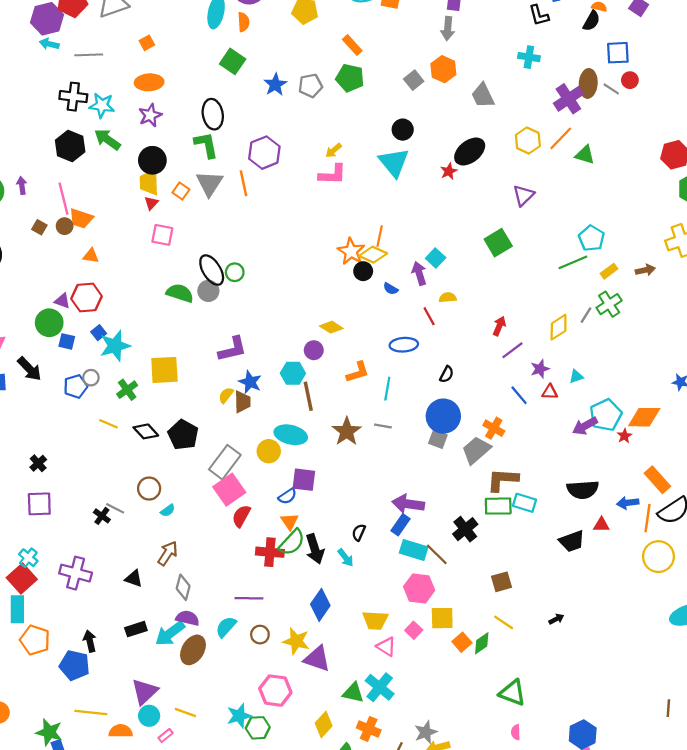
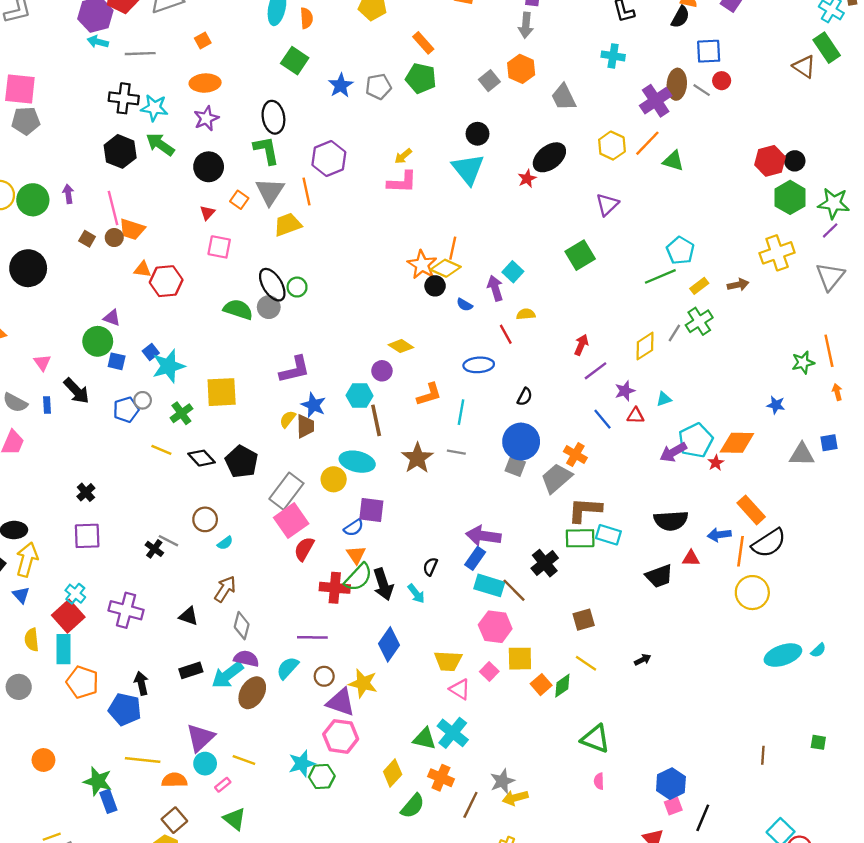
yellow trapezoid: (149, 182) -> (288, 225), moved, turned 72
red hexagon: (87, 298) -> (166, 281), moved
purple triangle: (317, 659) -> (341, 702), moved

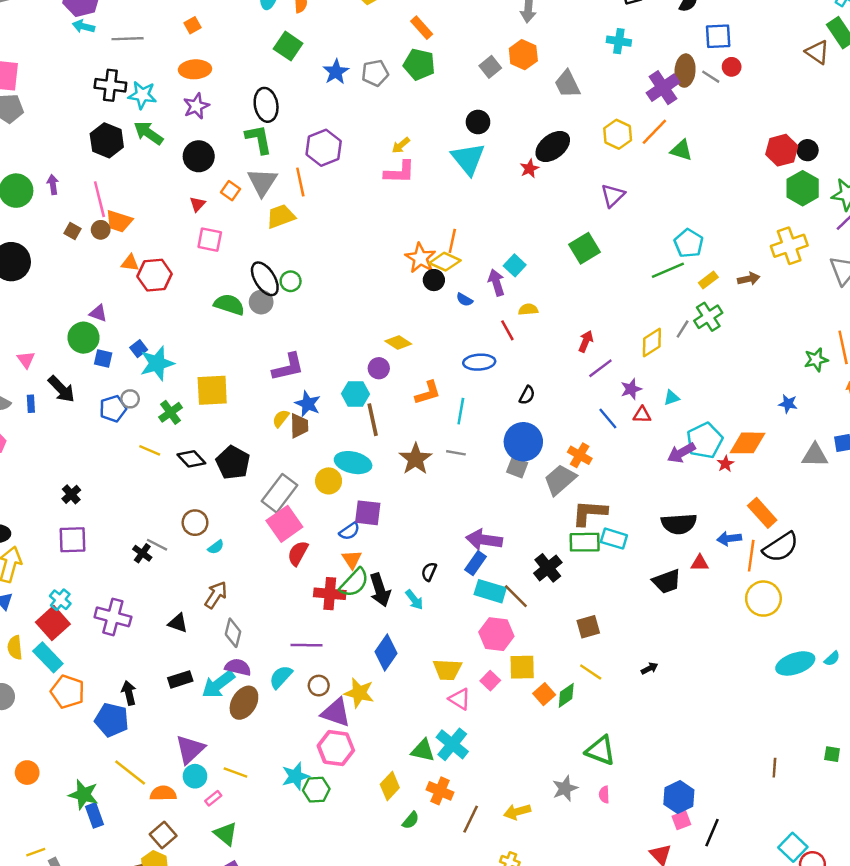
cyan rectangle: (64, 649) -> (48, 657), turned -44
yellow line: (143, 760) -> (130, 773), turned 32
gray star: (502, 781) -> (565, 788), moved
green semicircle: (413, 806) -> (411, 820), size x0.7

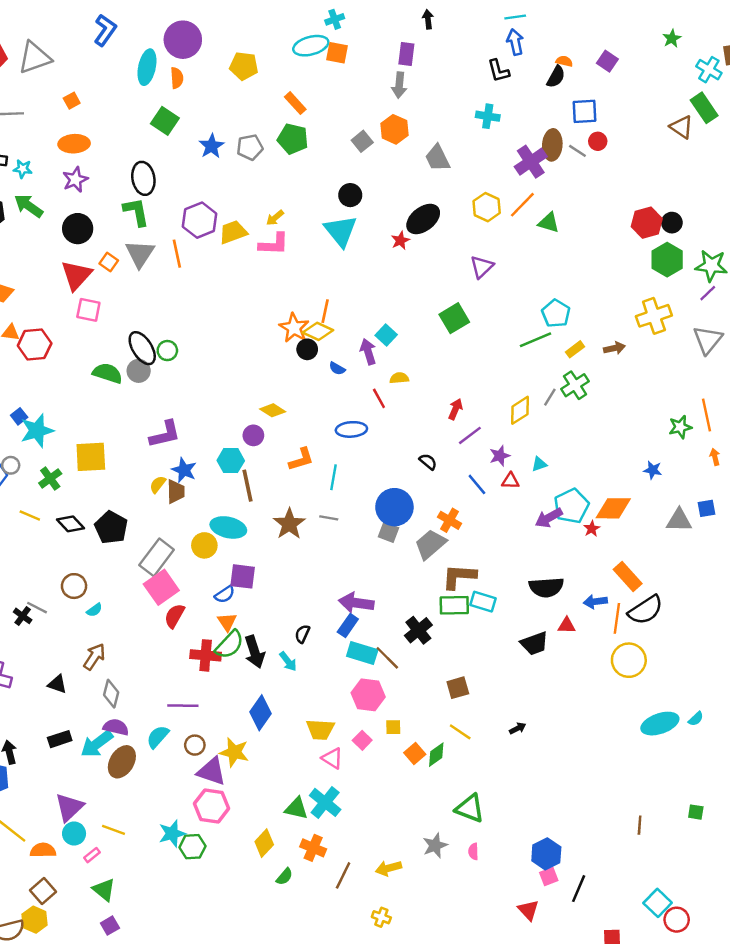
cyan star: (142, 95) -> (23, 169), size x0.7
red triangle: (197, 204) -> (76, 275), size x2.0
yellow trapezoid: (281, 216) -> (233, 232), moved
black semicircle: (527, 395) -> (428, 462), moved, turned -78
yellow square: (522, 667) -> (393, 727), size x0.6

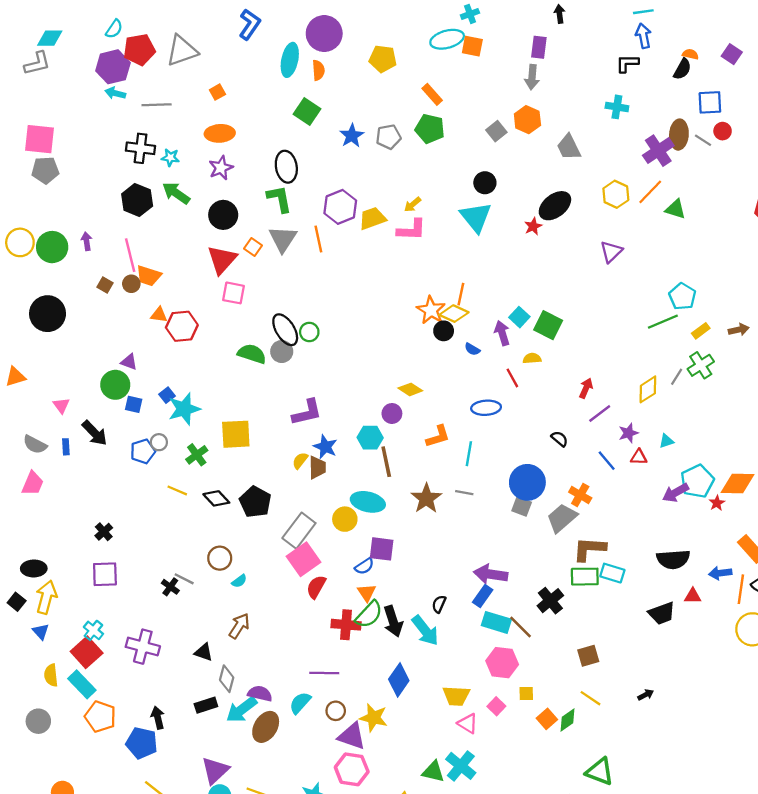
black L-shape: (498, 71) -> (627, 63), turned 105
green square: (454, 318) -> (548, 325), moved, turned -32
cyan arrow: (288, 661) -> (425, 630), size x1.6
gray diamond: (111, 694) -> (227, 679), moved

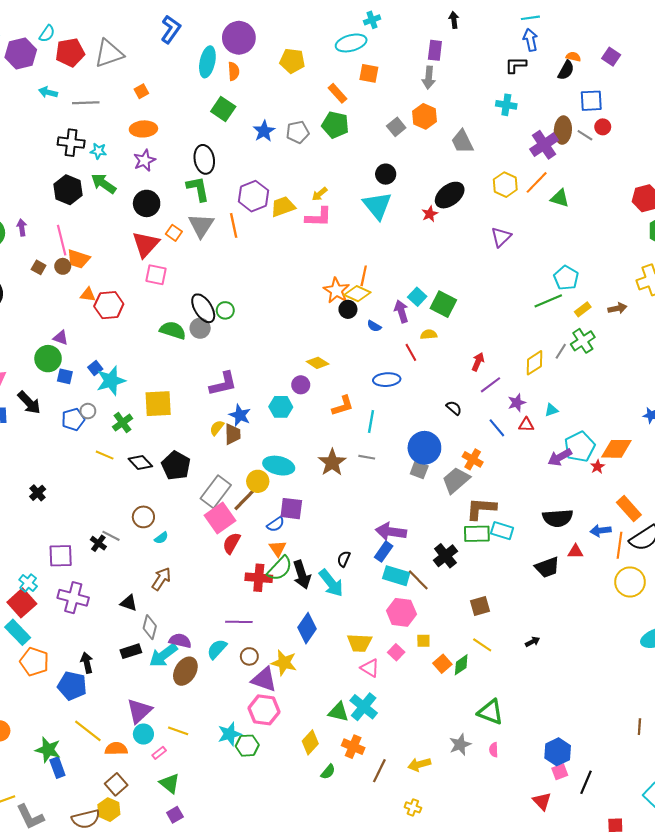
orange square: (472, 46) -> (369, 73), moved
purple hexagon: (113, 67) -> (21, 53), moved
brown line: (386, 462) -> (245, 499), moved, turned 56
purple square: (105, 574) -> (61, 556), moved

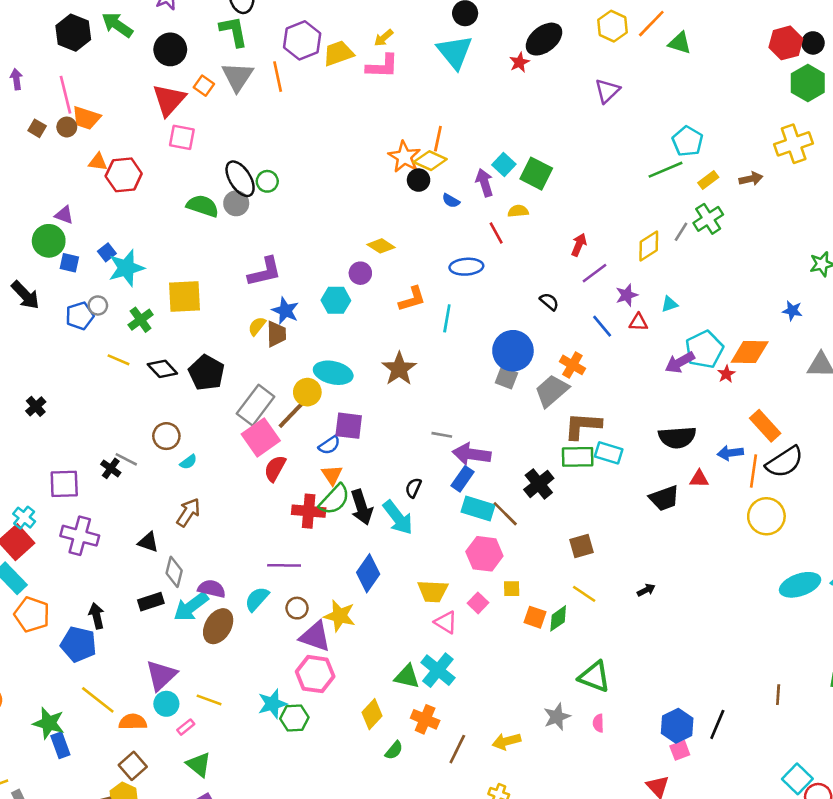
gray line: (367, 457) -> (442, 435), moved
orange square: (442, 664) -> (535, 617), turned -30
black line: (586, 782) -> (717, 724), moved

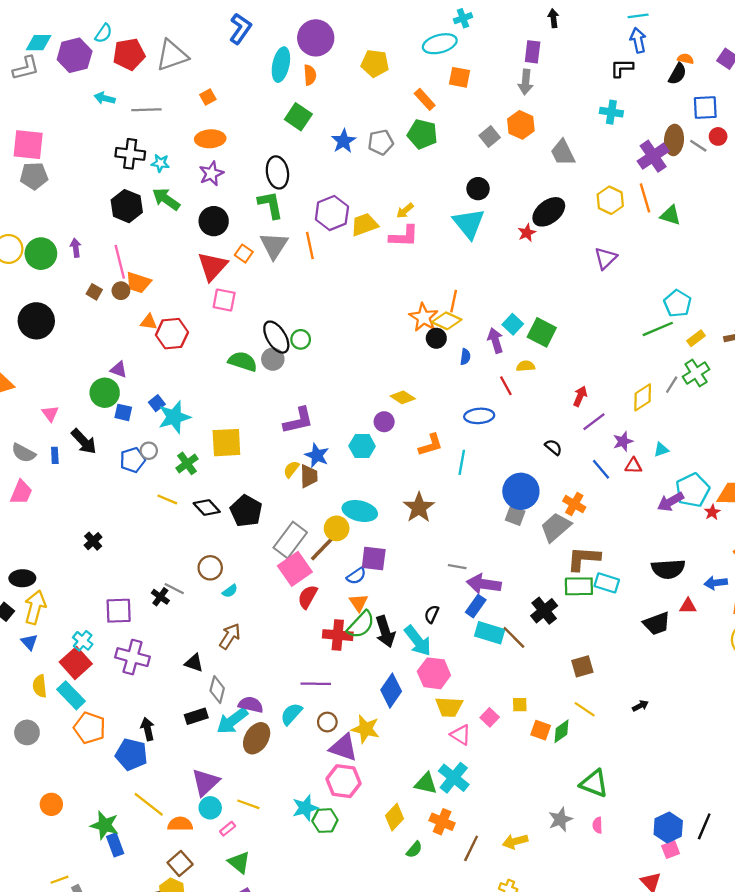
orange line: (651, 24) -> (645, 198), turned -60
blue semicircle: (451, 201) -> (465, 357), turned -112
pink hexagon: (484, 554) -> (434, 673), moved

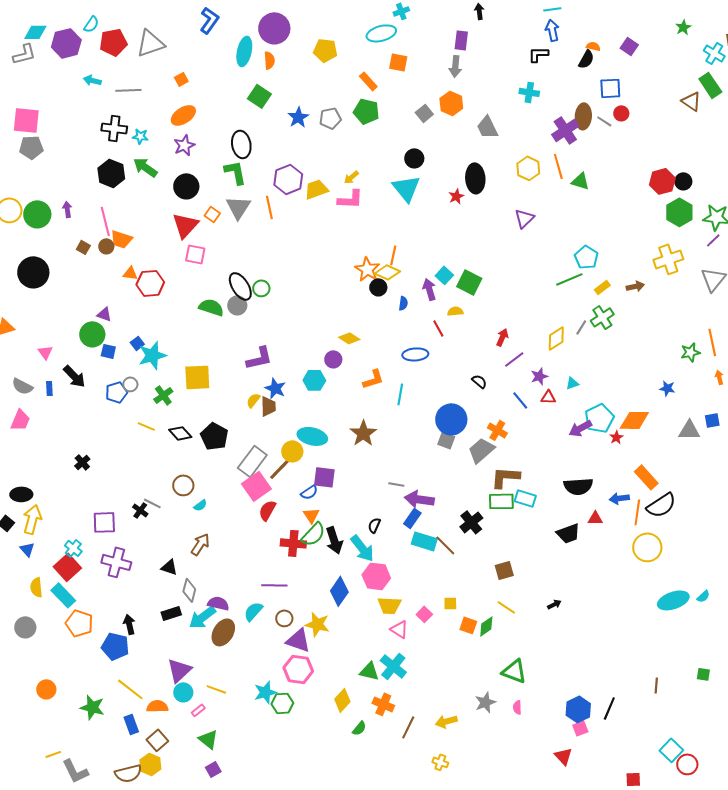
orange ellipse: (210, 139) -> (183, 115), turned -30
black ellipse: (549, 212) -> (475, 178), turned -56
blue rectangle: (115, 845) -> (131, 724), moved

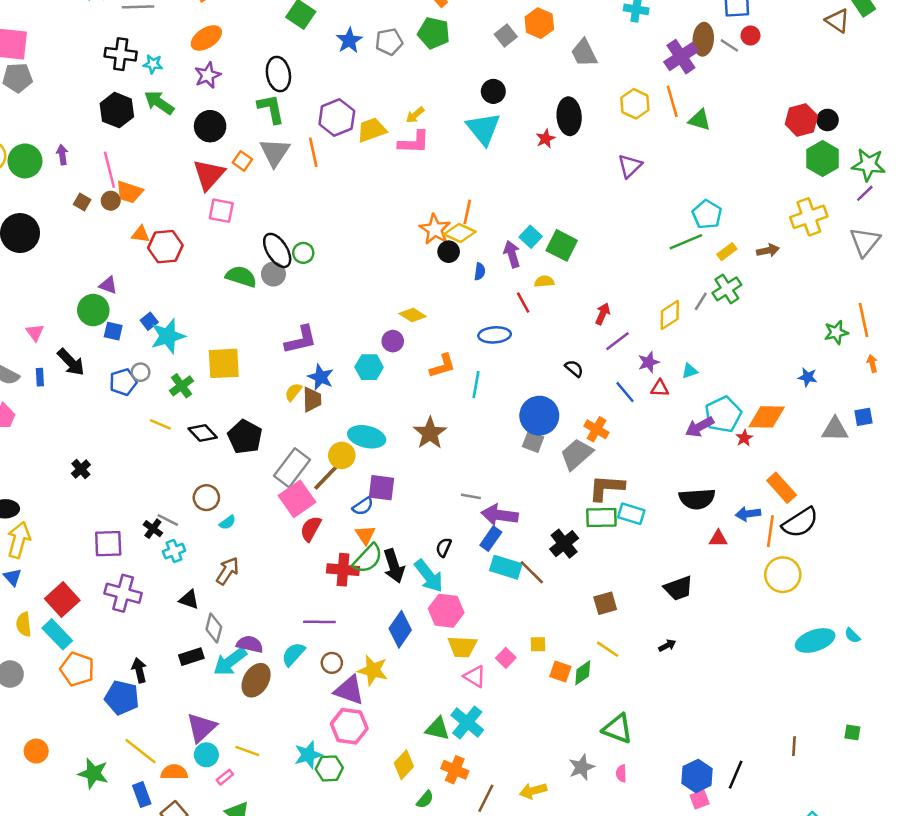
black trapezoid: (568, 533) -> (678, 588), moved
cyan cross: (73, 548) -> (174, 551), moved, turned 30
cyan semicircle: (703, 596) -> (852, 636), turned 88

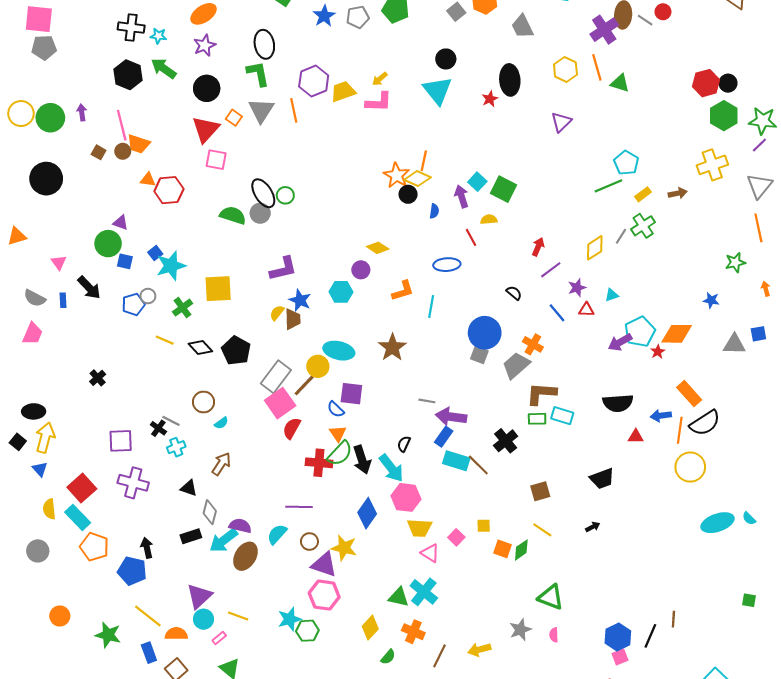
orange line: (864, 320) -> (758, 228), moved
blue semicircle: (363, 506) -> (336, 409), turned 78
green rectangle: (601, 518) -> (537, 419), size x0.7
brown line: (794, 746) -> (673, 619), moved

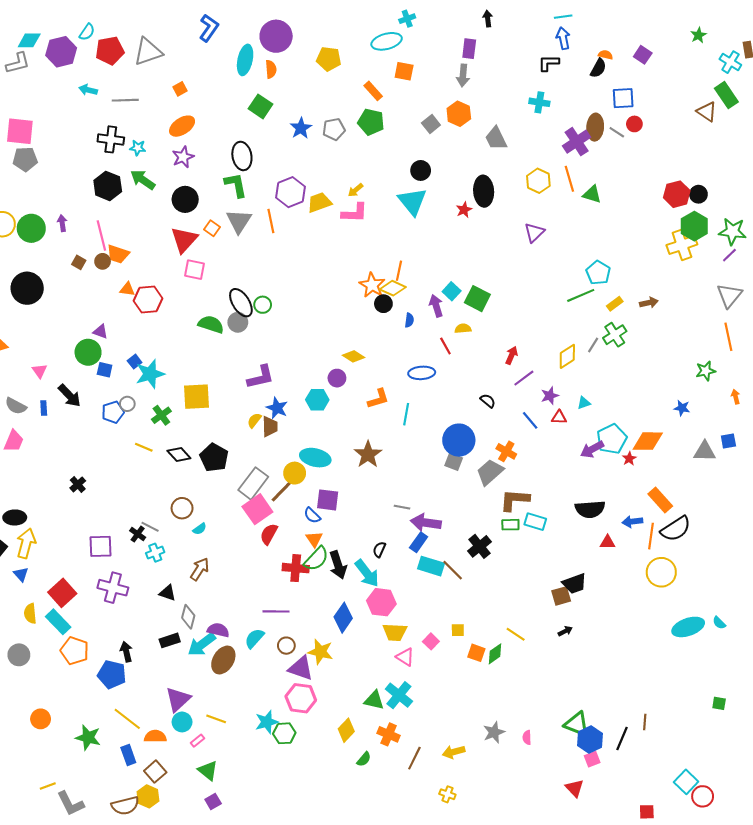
yellow cross: (712, 165) -> (682, 245), moved
brown square: (540, 491) -> (561, 596), moved
green triangle: (551, 597) -> (577, 724), moved

